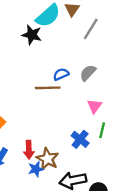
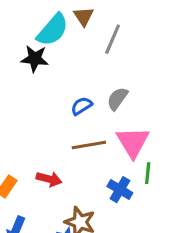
brown line: (48, 88) -> (89, 145), moved
pink triangle: (94, 106) -> (133, 142), size x1.6
red arrow: (29, 150) -> (49, 179), moved, turned -66

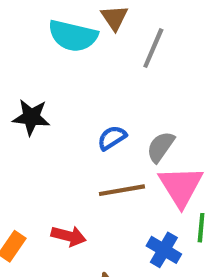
cyan semicircle: (53, 30) -> (73, 36), turned 63
black star: (35, 59) -> (31, 117), moved
gray semicircle: (117, 99) -> (161, 147), moved

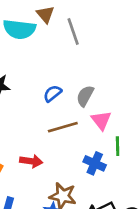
gray line: (153, 48) -> (73, 31), turned -36
pink triangle: (181, 186) -> (101, 120), size x0.7

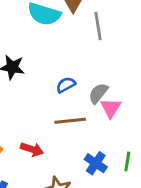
pink triangle: (101, 120) -> (111, 108), moved
green line: (118, 146) -> (127, 161), moved

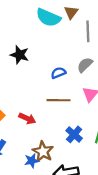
gray semicircle: (98, 93) -> (85, 65), moved

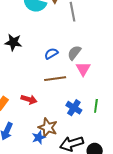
gray semicircle: (85, 65) -> (74, 53), moved

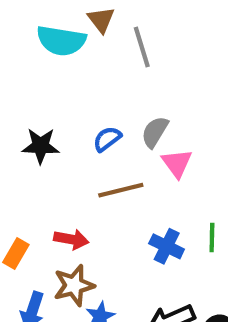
black star: (13, 42) -> (41, 146), moved
brown star: (48, 128) -> (74, 285), moved, turned -30

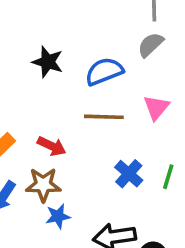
gray semicircle: (155, 132) -> (151, 45), moved
blue semicircle: (107, 139) -> (104, 71), size x1.5

